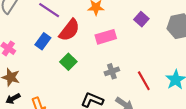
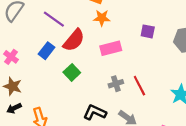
purple square: (141, 19) -> (148, 31), turned -32
red line: (144, 81) -> (139, 86), moved

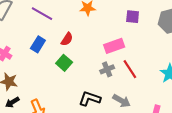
red semicircle: (74, 40) -> (67, 39), moved, size x0.6
pink rectangle: (111, 48) -> (114, 46), moved

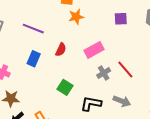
pink rectangle: (114, 46) -> (94, 50), moved
green square: (64, 63) -> (65, 87), moved

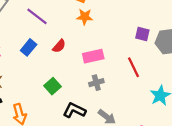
purple square: (121, 19) -> (142, 34), moved
red line: (125, 70) -> (134, 67), moved

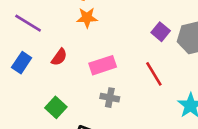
purple square: (142, 34) -> (161, 32), turned 32
gray cross: (96, 83) -> (110, 98), turned 32

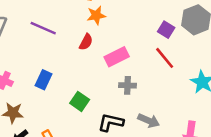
purple square: (161, 32) -> (166, 30), moved
red semicircle: (59, 57) -> (86, 42), moved
blue rectangle: (22, 63) -> (44, 80), moved

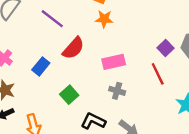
red semicircle: (86, 42) -> (73, 48), moved, size x1.5

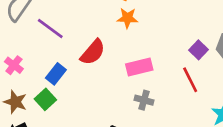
purple line: (52, 19) -> (50, 28), moved
green square: (69, 95) -> (45, 99), moved

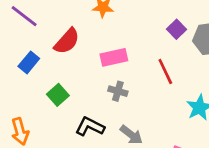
purple square: (199, 50) -> (177, 29), moved
green square: (45, 99) -> (58, 95), moved

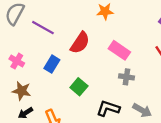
pink rectangle: (114, 57) -> (119, 50), turned 55

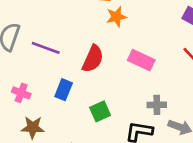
gray cross: (126, 77) -> (157, 105), moved
green square: (79, 87) -> (100, 111), turned 35

